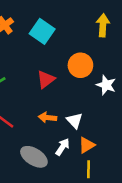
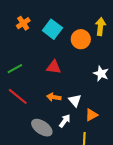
orange circle: (80, 65) -> (81, 39), moved
red triangle: (46, 79) -> (54, 67), turned 42
orange triangle: (87, 145) -> (91, 115), moved

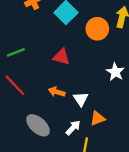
white arrow: (65, 121) -> (73, 128), moved

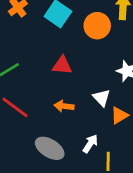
white triangle: (81, 99) -> (102, 98), moved
orange triangle: (98, 118) -> (119, 115), moved

